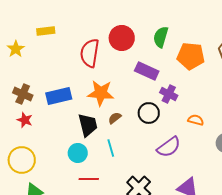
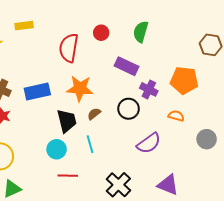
red circle: (122, 38) -> (101, 33), size x0.6
orange pentagon: (191, 56) -> (184, 80), moved

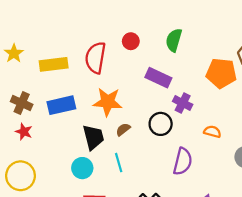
yellow rectangle: (24, 26) -> (54, 64), moved, size x1.4
orange pentagon: (184, 80) -> (221, 73), moved
purple semicircle: (149, 143) -> (183, 161), turned -40

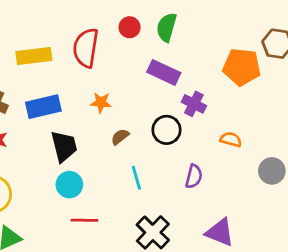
green semicircle: (174, 40) -> (167, 27), moved
orange star: (108, 102) -> (101, 103), size x0.6
black trapezoid: (93, 137) -> (64, 146), moved
purple semicircle: (183, 161) -> (194, 176), size x0.7
cyan line: (119, 163) -> (136, 178), moved

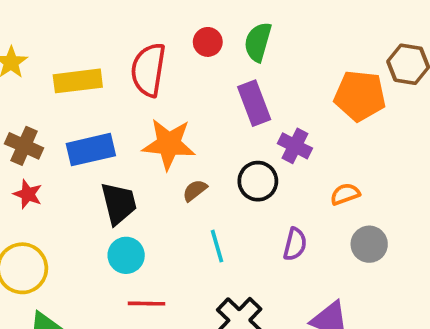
purple rectangle: (164, 72) -> (254, 103), turned 44
orange star: (101, 103) -> (169, 144), size x1.8
orange semicircle: (231, 139) -> (345, 194), turned -35
gray circle: (272, 171) -> (369, 244), moved

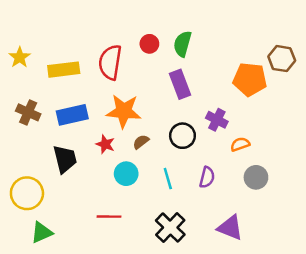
purple cross: (295, 146) -> (217, 120), moved
red star: (28, 194) -> (105, 144), moved
black trapezoid: (119, 203) -> (65, 159), moved
cyan line: (217, 246) -> (168, 179), moved
cyan circle: (126, 255) -> (126, 174), moved

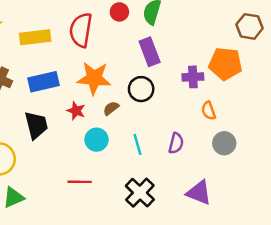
orange pentagon: (250, 79) -> (225, 64), moved
purple cross: (217, 120) -> (193, 77), moved, turned -30
black circle: (182, 136) -> (141, 89), moved
orange semicircle: (240, 144) -> (209, 111), turned -90

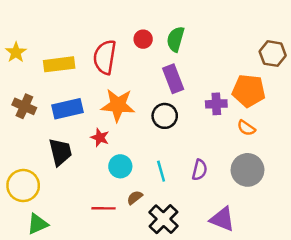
brown semicircle: (111, 108) -> (135, 198), moved
orange semicircle: (209, 111) -> (246, 128), moved, turned -36
gray circle: (224, 143) -> (248, 170), size x1.4

